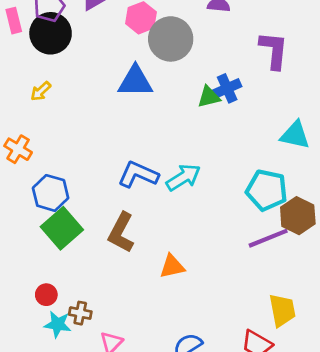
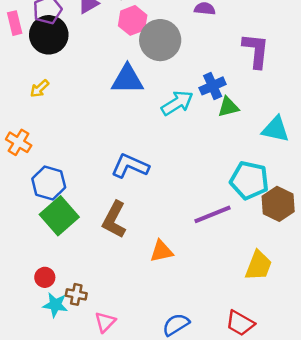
green triangle: (209, 97) -> (228, 107), moved
cyan arrow: (183, 177) -> (177, 103), moved
purple line: (268, 238) -> (213, 214), moved
yellow trapezoid: (282, 310) -> (258, 266), moved, turned 32

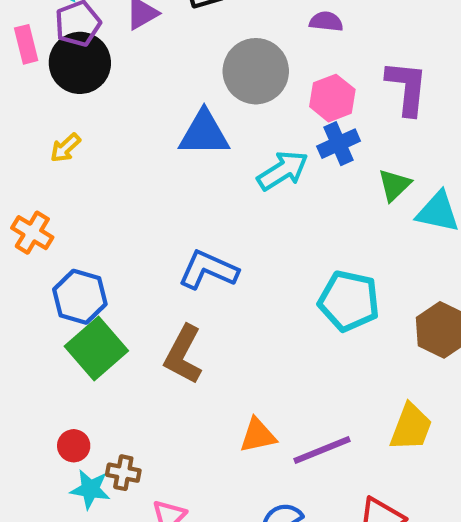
pink hexagon: (133, 20) -> (332, 98), moved
green triangle: (228, 107) -> (394, 185), moved, turned -30
cyan pentagon: (249, 180) -> (349, 301), moved
purple line: (213, 214) -> (322, 450), moved
orange triangle: (161, 251) -> (258, 435), moved

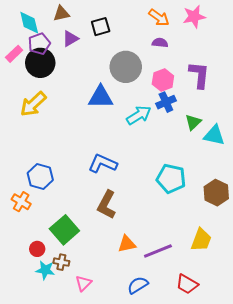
pink rectangle: (26, 44) -> (14, 54), turned 60
yellow arrow: (65, 148) -> (33, 104), size x1.8
orange cross: (32, 233) -> (21, 202), moved
green square: (96, 348) -> (64, 230), moved
brown L-shape: (183, 355) -> (107, 205), moved

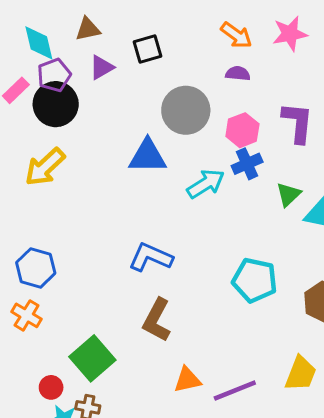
blue hexagon: (40, 177) -> (36, 268), moved

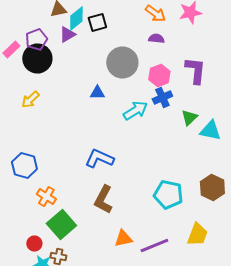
cyan diamond: (39, 43) -> (76, 18), moved, turned 65
blue triangle: (148, 156) -> (97, 92), size x0.6
yellow arrow: (45, 167) -> (30, 100), size x0.7
cyan pentagon: (255, 280) -> (168, 194), moved
orange cross: (27, 315) -> (46, 196), moved

